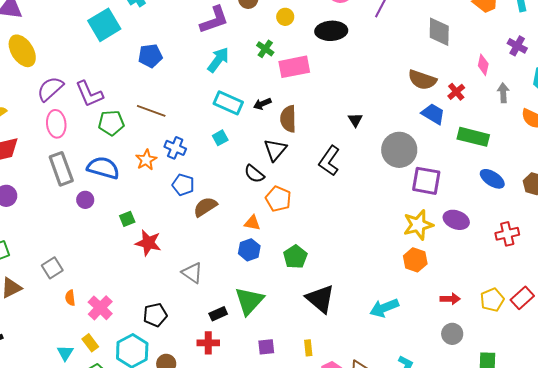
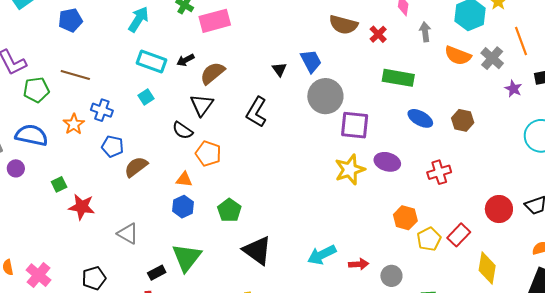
blue trapezoid: (433, 114) -> (311, 61), moved, turned 35
brown semicircle: (288, 119) -> (213, 73), turned 56
orange hexagon: (415, 260) -> (405, 218), moved
red arrow: (450, 299) -> (359, 264), moved

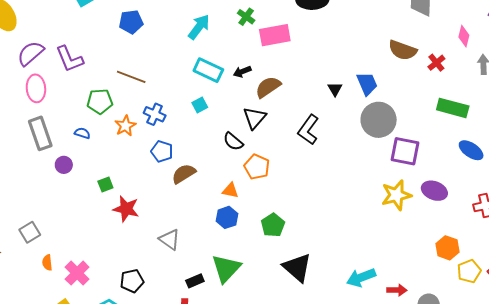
green pentagon: (36, 90) -> (100, 101), moved
blue semicircle: (31, 135) -> (82, 133), size x0.5

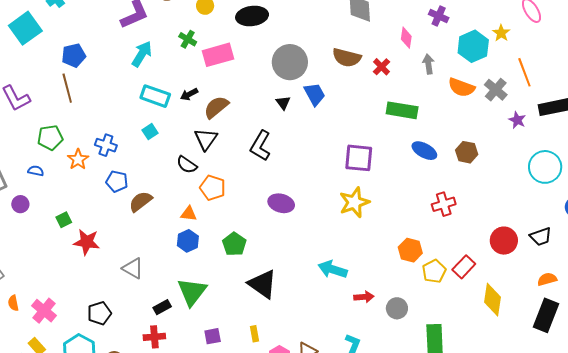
brown line: (131, 77) -> (67, 88), moved, turned 60
gray circle: (379, 120) -> (290, 62), moved
purple ellipse: (434, 191) -> (281, 203), moved
cyan arrow: (361, 278) -> (333, 269), moved, turned 44

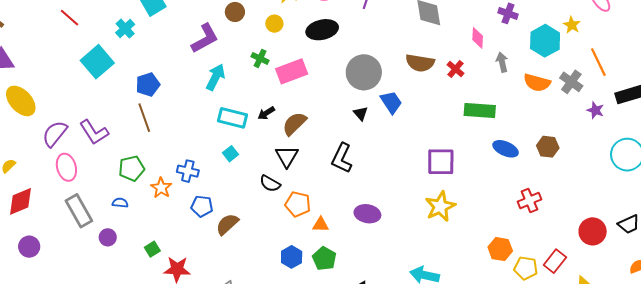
orange triangle: (189, 214) -> (321, 225), moved
blue hexagon: (188, 241) -> (292, 257), moved
yellow pentagon: (434, 271) -> (526, 268), turned -30

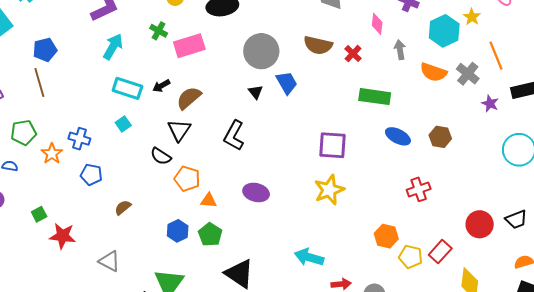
brown semicircle: (227, 224) -> (123, 207), moved, size x0.7

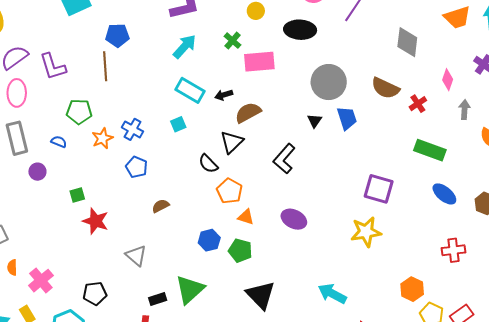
green pentagon: (210, 234) -> (240, 251), turned -30

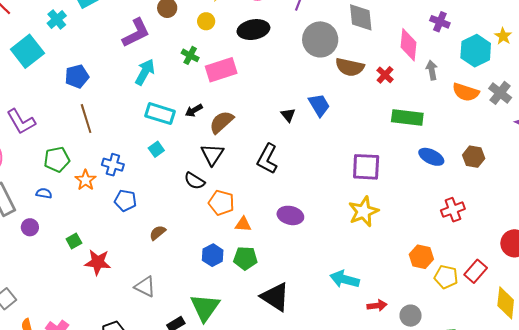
brown line: (105, 66) -> (86, 119), moved
pink diamond: (448, 80) -> (408, 45), size x1.5
gray circle: (329, 82) -> (320, 39), moved

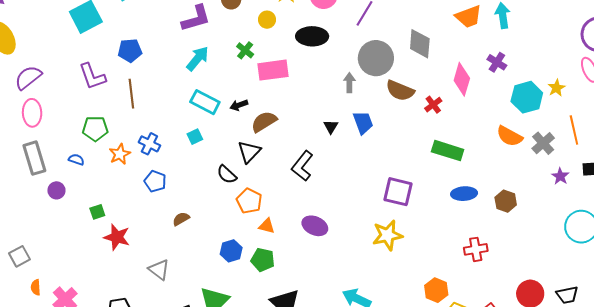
gray arrow: (432, 70) -> (349, 83), moved
purple L-shape: (21, 122) -> (92, 76), moved
blue ellipse: (431, 157) -> (464, 194), turned -40

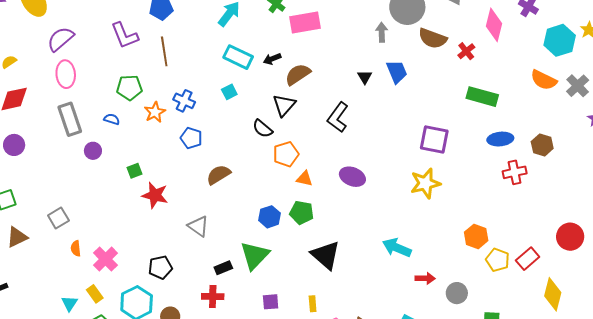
orange pentagon: (249, 201) -> (286, 154), turned 30
brown semicircle: (181, 219) -> (218, 175), size x1.4
red cross: (476, 249) -> (515, 172), moved
blue hexagon: (231, 251) -> (270, 217), moved

